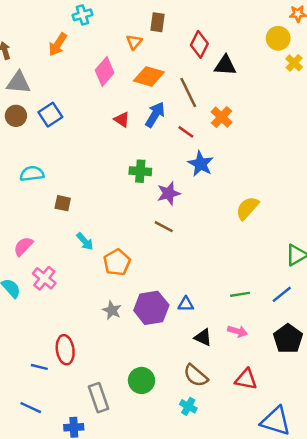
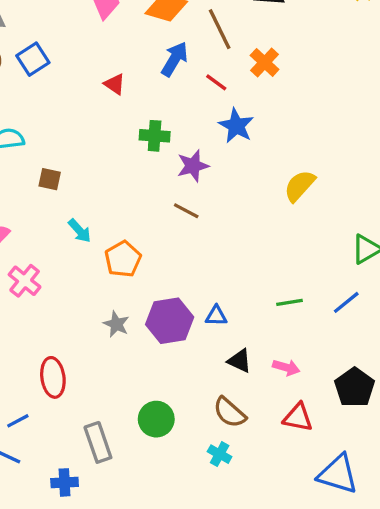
red triangle: (122, 120) -> (115, 84), moved
pink arrow: (238, 331) -> (286, 367), moved
black pentagon: (288, 339) -> (355, 387), moved
blue line: (39, 367) -> (18, 421), moved, turned -42

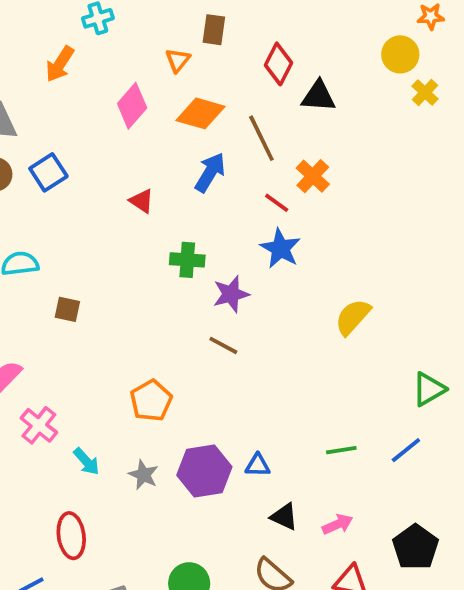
red line: (216, 82) -> (277, 203), moved
cyan arrow: (80, 231) -> (86, 461), moved
pink arrow: (286, 367) -> (338, 524), turned -40

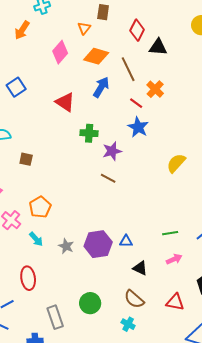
red triangle: (142, 201) -> (65, 102), size x1.5
orange pentagon: (151, 401) -> (40, 207), moved
pink arrow: (338, 524) -> (174, 259), moved

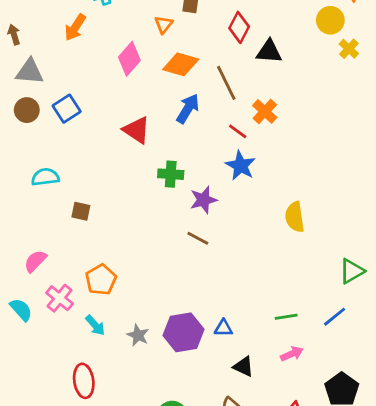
yellow semicircle: (176, 163) -> (295, 217), turned -50

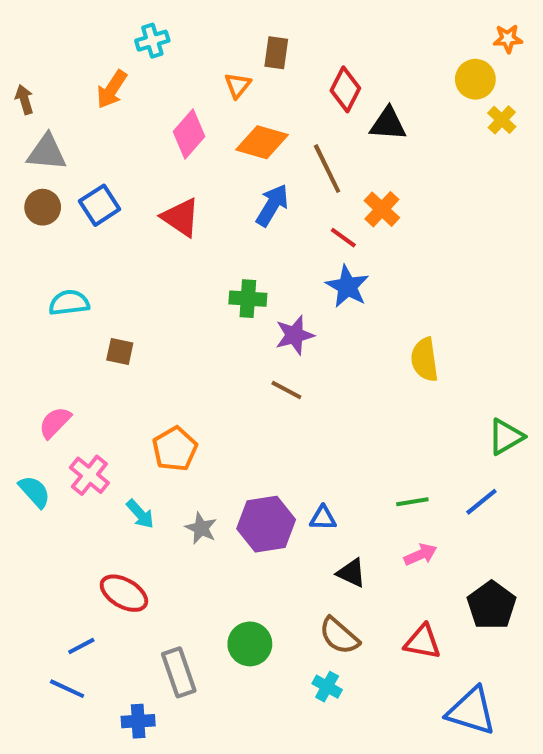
red triangle: (137, 130) -> (181, 217), moved
orange pentagon: (101, 280) -> (175, 449), moved
red ellipse: (84, 381) -> (124, 593), turned -52

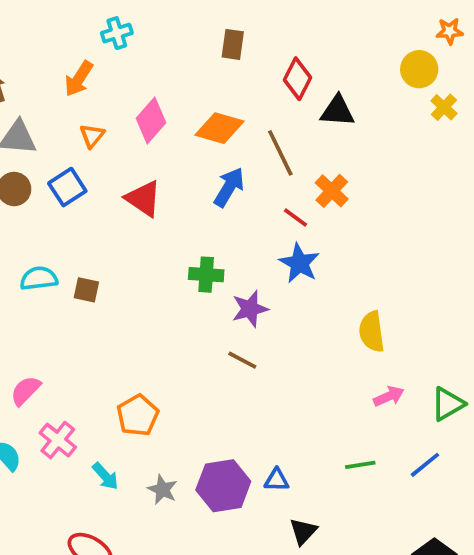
orange triangle: (238, 85) -> (92, 136), moved
brown square: (120, 351) -> (86, 290), moved
pink arrow: (421, 555) -> (389, 396), moved
black triangle: (351, 573) -> (303, 531), turned 48

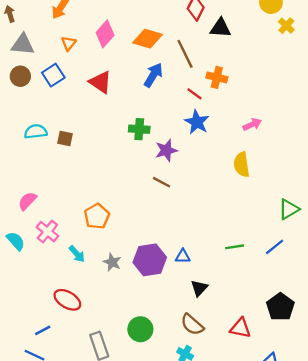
orange cross: (332, 191) -> (217, 77), turned -30
pink arrow: (389, 396) -> (252, 124), moved

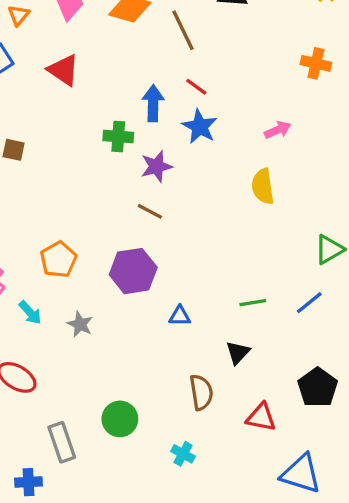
blue arrow: (153, 75) -> (153, 103), moved, turned -30
orange cross: (217, 77) -> (316, 63), moved
purple hexagon: (150, 260) -> (133, 271), moved
black triangle: (199, 288) -> (238, 352), moved
brown semicircle: (192, 325) -> (201, 392), moved, turned -140

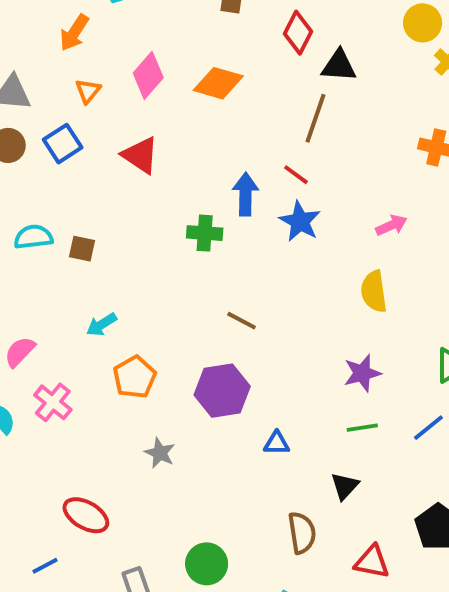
brown line: (183, 30) -> (316, 118), moved, turned 45
purple star: (156, 166) -> (362, 373), moved
cyan arrow: (30, 313) -> (101, 325), moved, turned 100

